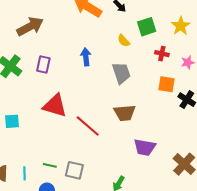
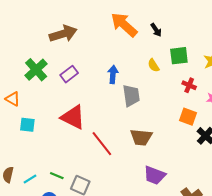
purple rectangle: (43, 64) -> (69, 74), turned 30
gray trapezoid: (121, 73) -> (131, 96), moved
cyan line: (24, 173) -> (30, 179), turned 48

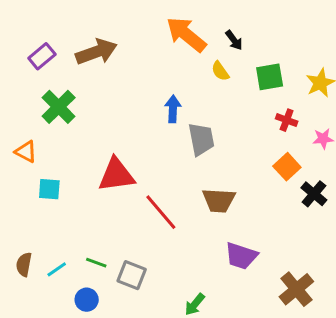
yellow semicircle: (154, 65) -> (220, 71), moved
purple rectangle: (69, 74) -> (42, 56), moved
red triangle: (73, 117) -> (116, 175), turned -32
orange square: (188, 117) -> (287, 167), turned 30

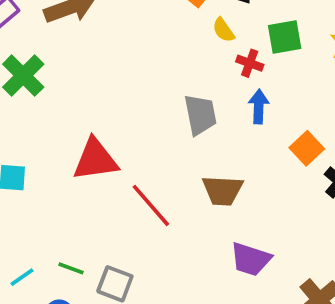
blue arrow: (173, 109) -> (259, 107), moved
red cross: (287, 120) -> (250, 63), moved

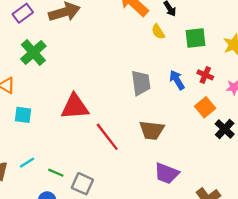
red cross: (250, 63) -> (205, 75), moved
blue arrow: (259, 107) -> (177, 80), turned -36
cyan line: (22, 277) -> (27, 163), moved

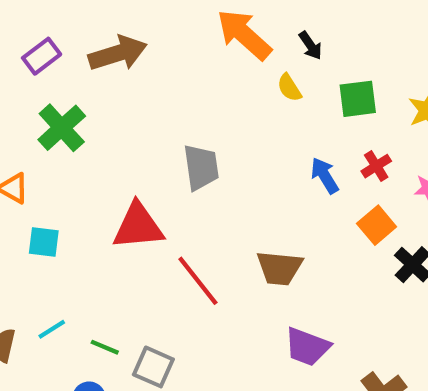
red cross: (205, 75) -> (376, 166), turned 35
gray trapezoid: (141, 83) -> (201, 167), moved

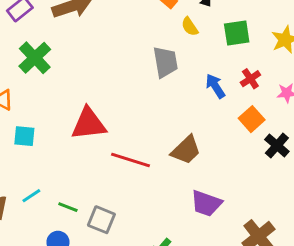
gray trapezoid: (201, 167) -> (165, 62), moved
brown trapezoid: (279, 268) -> (186, 150), turned -48
red line: (198, 281) -> (130, 160), turned -33

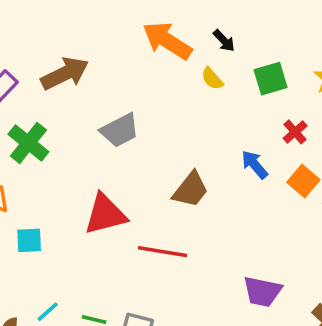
gray trapezoid: (165, 62) -> (120, 130), moved, turned 80
blue arrow: (215, 86) -> (255, 165), moved
brown trapezoid: (186, 150) -> (191, 190), moved

